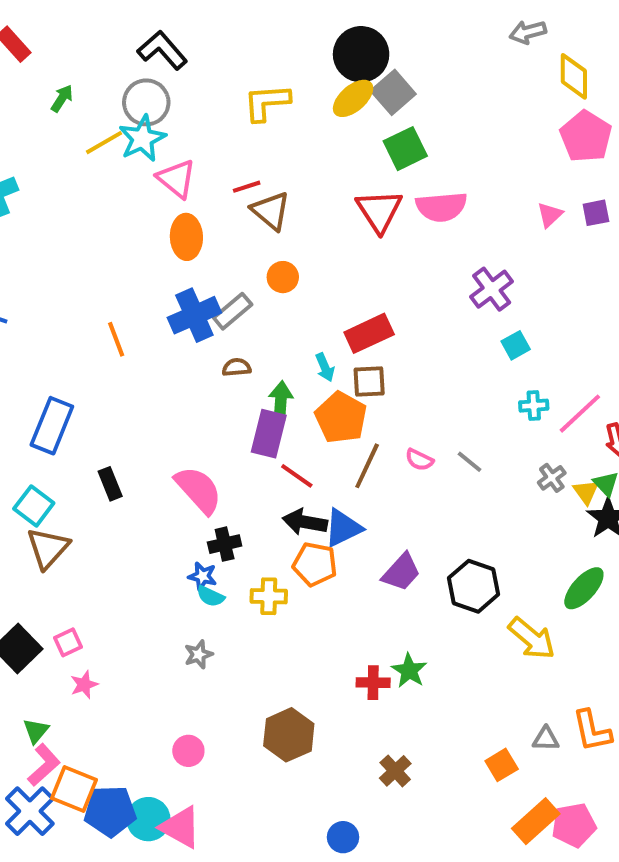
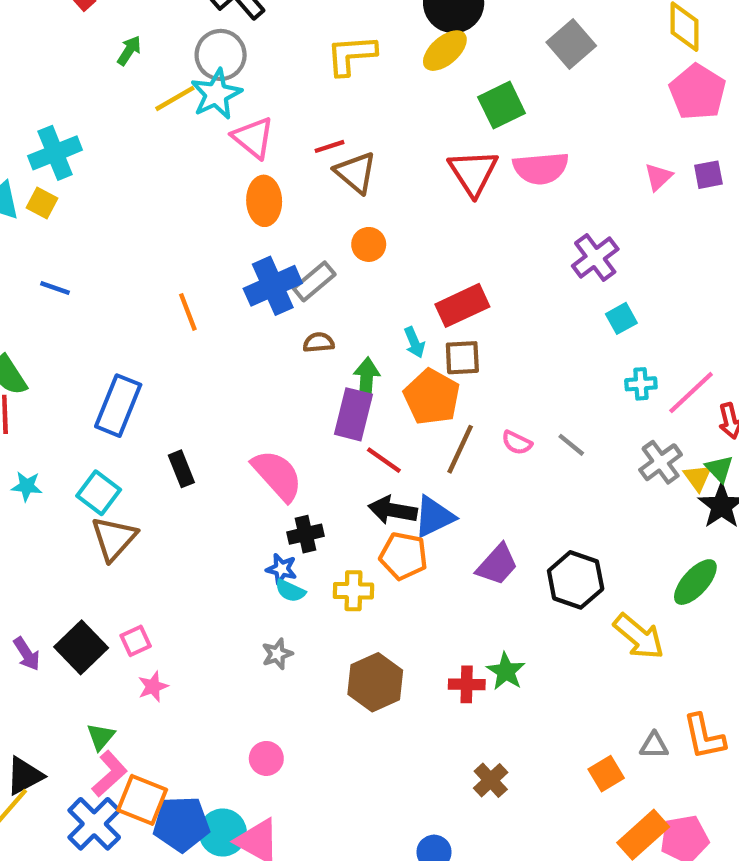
gray square: (393, 92) -> (571, 44), moved
gray cross: (552, 478) -> (661, 462), size x1.4
brown hexagon: (289, 735) -> (375, 682), moved

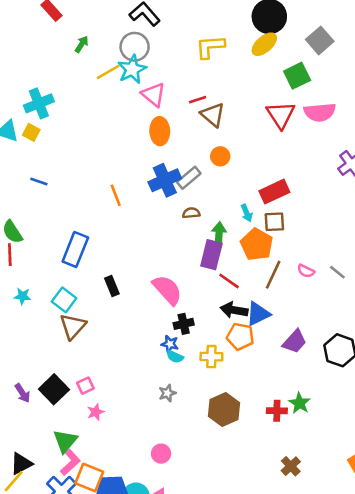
gray square: (571, 44) -> (320, 40), moved
green triangle: (101, 737) -> (65, 441), size x1.5

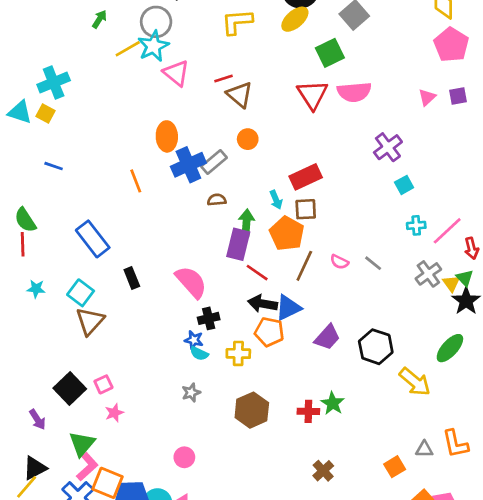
orange ellipse: (160, 131) -> (167, 136), moved
blue rectangle: (75, 250) -> (93, 239), turned -60
purple arrow: (22, 393) -> (37, 420), moved

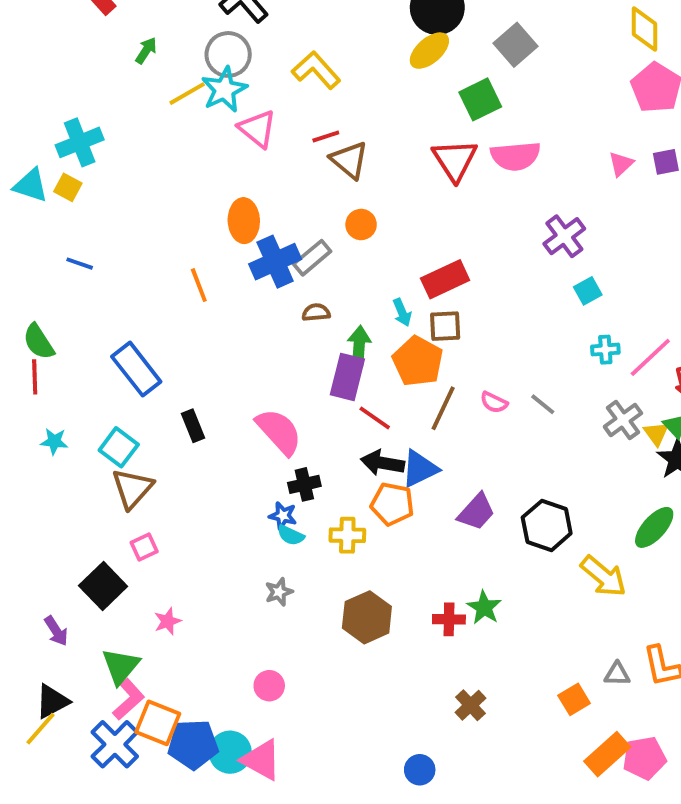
yellow L-shape: (237, 22) -> (316, 70), moved, turned 52
pink square: (103, 384) -> (144, 547), moved

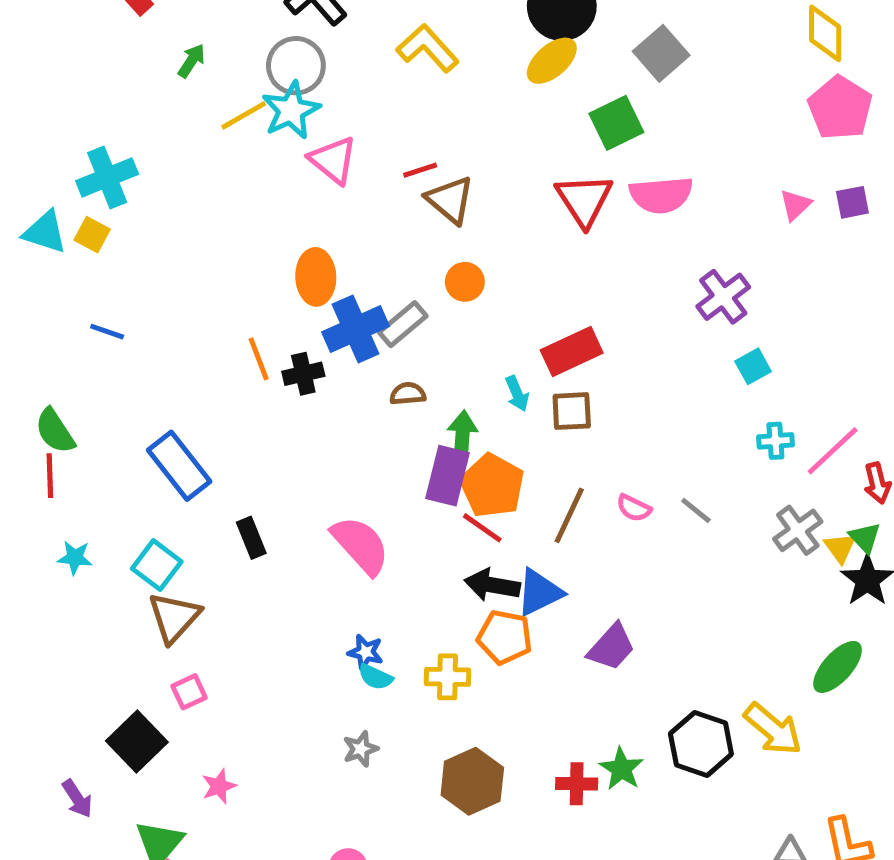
yellow L-shape: (316, 70) -> (428, 48), moved
orange pentagon: (418, 361) -> (492, 486), moved
black cross: (304, 484) -> (303, 374), moved
black hexagon: (547, 525) -> (701, 744), moved

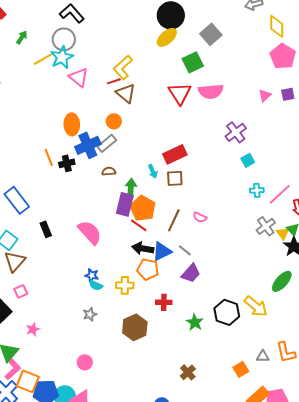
yellow L-shape: (428, 48) -> (123, 67), moved, turned -90
orange circle: (465, 282) -> (114, 121), moved
gray line: (696, 510) -> (185, 250), moved
red cross: (577, 784) -> (164, 302), moved

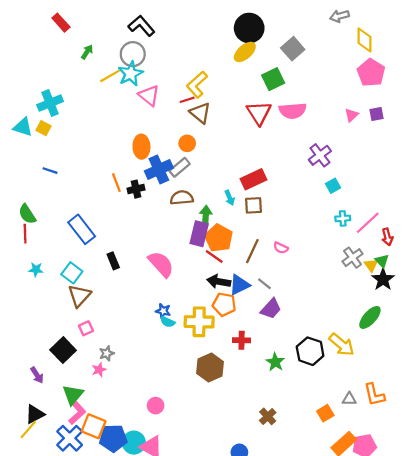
brown semicircle: (109, 171) -> (182, 198), size x1.5
yellow cross: (125, 285) -> (199, 322), size x1.5
gray star: (90, 314) -> (107, 353), moved

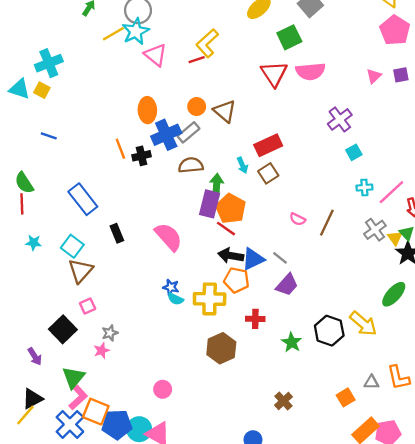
brown triangle: (200, 113) -> (225, 111), moved
brown square: (254, 205) -> (268, 173), turned -30
brown line: (252, 251) -> (327, 223), moved

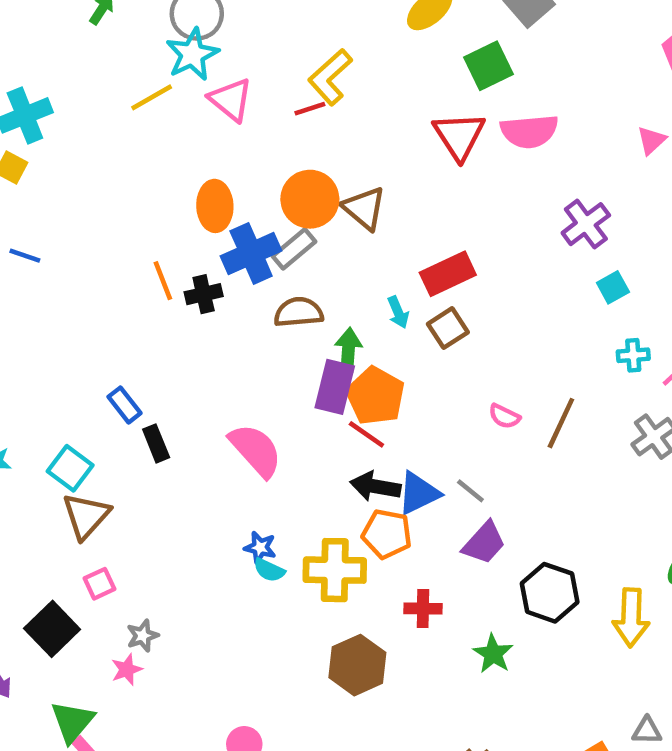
yellow line: (113, 34) -> (152, 97), moved
orange circle: (197, 107) -> (310, 199), size x1.6
blue rectangle: (83, 199) -> (124, 405), moved, size x0.6
yellow arrow: (363, 324) -> (631, 618), turned 52
black hexagon: (329, 331) -> (550, 593), moved

